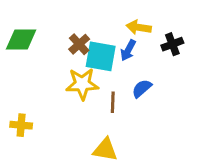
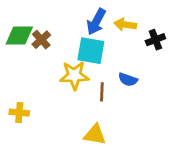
brown cross: (79, 44) -> (41, 40), moved
blue arrow: (128, 50) -> (96, 22), moved, size x1.4
blue semicircle: (142, 88) -> (128, 80), turned -120

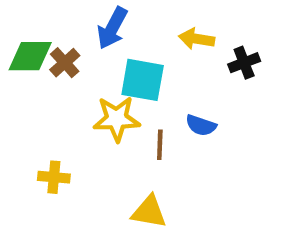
blue arrow: (96, 22) -> (112, 28), moved
yellow cross: (19, 113) -> (54, 177), moved

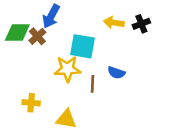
blue arrow: (112, 28) -> (51, 16), moved
black cross: (244, 63) -> (141, 24), moved
yellow triangle: (149, 212) -> (66, 119), moved

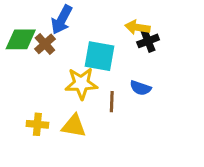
black cross: (141, 24) -> (148, 41), moved
yellow triangle: (66, 119) -> (74, 126), moved

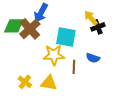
yellow arrow: (137, 27) -> (91, 18), turned 42
brown cross: (45, 44) -> (30, 29), size x1.5
yellow cross: (37, 124) -> (25, 82), turned 32

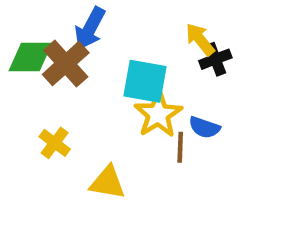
yellow star: (54, 55) -> (158, 114), moved, turned -30
brown line: (74, 67) -> (180, 147), moved
yellow cross: (25, 82) -> (55, 143), moved

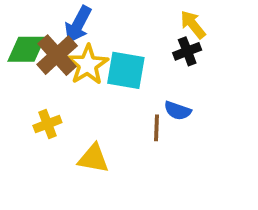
yellow arrow: (200, 39) -> (193, 24), moved
yellow star: (158, 114) -> (88, 65), moved
yellow cross: (55, 143) -> (47, 124), turned 32

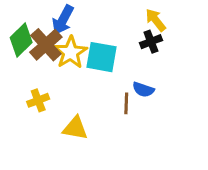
green diamond: (26, 49) -> (21, 40), turned -44

